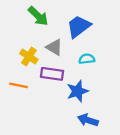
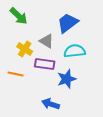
green arrow: (38, 16) -> (19, 16), moved
cyan semicircle: (87, 59) -> (75, 51), size x1.5
blue arrow: (88, 120) -> (51, 104), moved

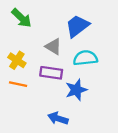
yellow cross: (25, 49) -> (17, 60), moved

